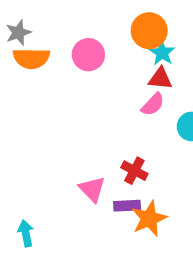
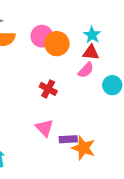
orange circle: (149, 31) -> (57, 44), moved
red cross: (134, 171) -> (48, 89), moved
orange star: (149, 219) -> (83, 148), turned -30

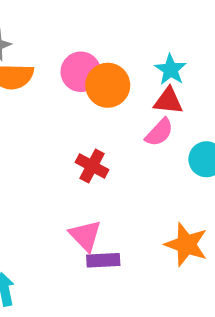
purple rectangle: (68, 139) -> (103, 260), moved
orange star: (83, 148) -> (186, 244), moved

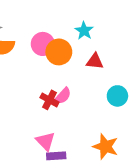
cyan star: (171, 70) -> (84, 31), moved
pink semicircle: (159, 132) -> (63, 96), moved

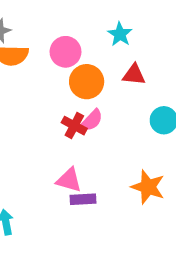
orange circle: (59, 52) -> (87, 82), moved
pink triangle: (45, 141) -> (69, 180), turned -30

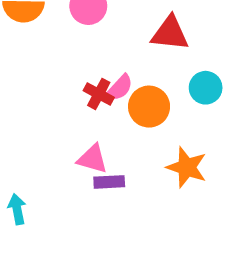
red triangle: (134, 75) -> (170, 33), size x1.4
orange circle: (87, 82) -> (149, 107), moved

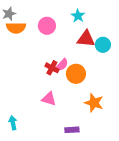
cyan circle: (206, 88) -> (103, 45), moved
purple rectangle: (109, 182) -> (72, 130), moved

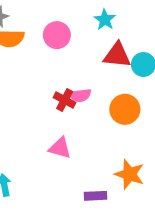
pink semicircle: (62, 65) -> (80, 95), turned 40
orange circle: (76, 74) -> (125, 109), moved
orange star: (94, 103) -> (129, 174), moved

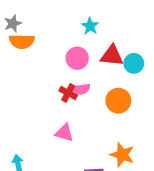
cyan star: (105, 20) -> (90, 26), moved
pink circle: (57, 35) -> (77, 58), moved

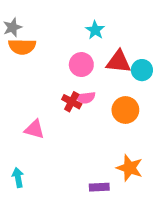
pink triangle: (64, 133) -> (34, 129), moved

